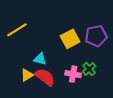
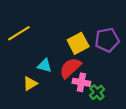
green cross: (89, 69) -> (97, 92), moved
red semicircle: (45, 77) -> (70, 68), moved, turned -80

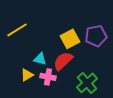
pink cross: (81, 82) -> (48, 77), moved
green cross: (97, 92) -> (87, 83), size x1.5

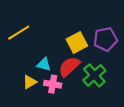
green cross: (87, 83) -> (94, 75), moved

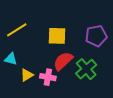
yellow square: (77, 42) -> (57, 36), moved, turned 30
cyan triangle: (44, 64) -> (11, 59), moved

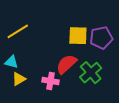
yellow square: (57, 36) -> (78, 36), moved
yellow triangle: (27, 75) -> (19, 79), moved

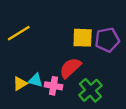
cyan triangle: (11, 62) -> (36, 80), moved
green cross: (91, 73) -> (90, 90), moved

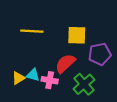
yellow line: (19, 33) -> (32, 31), moved, turned 35
purple pentagon: (107, 40) -> (100, 54), moved

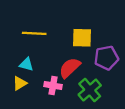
cyan triangle: (33, 75) -> (26, 64), moved

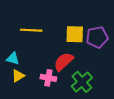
purple pentagon: (106, 58) -> (97, 37), moved
cyan triangle: (26, 64) -> (13, 59), moved

